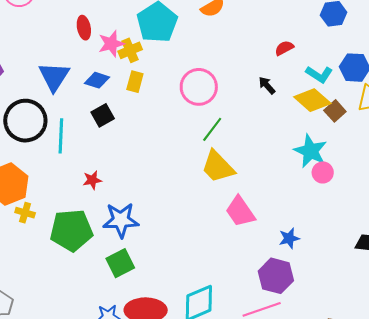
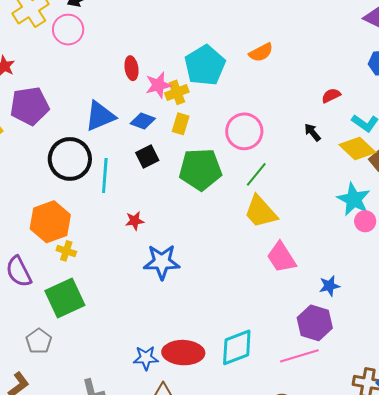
blue triangle: (54, 77) -> (100, 116), turned 32
green pentagon: (71, 230) -> (200, 169), moved
green square: (120, 263) -> (65, 298), moved, size x1.4

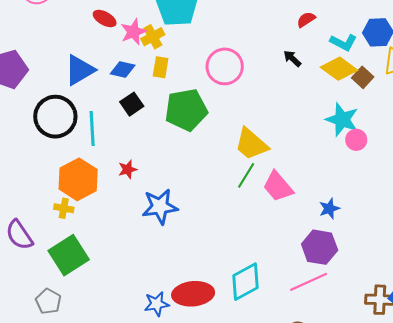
red ellipse: (131, 68) -> (105, 19), turned -45
green line: (256, 174) -> (246, 175), moved
orange hexagon: (50, 222) -> (78, 179), moved

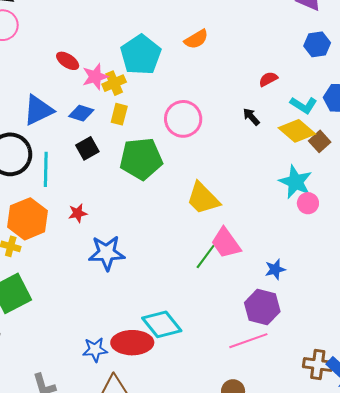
green line: (246, 175) -> (206, 257), moved
cyan diamond: (245, 282) -> (162, 324), moved, turned 75

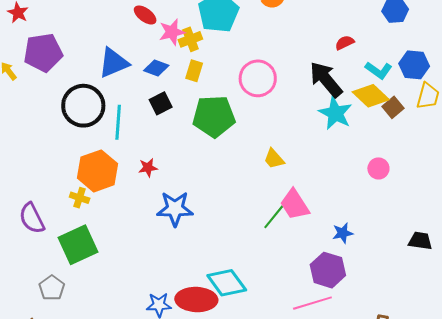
black arrow: (251, 117) -> (326, 79), size x2.0
cyan star: (296, 182) -> (335, 113), moved
yellow trapezoid: (203, 198) -> (274, 159), size x0.6

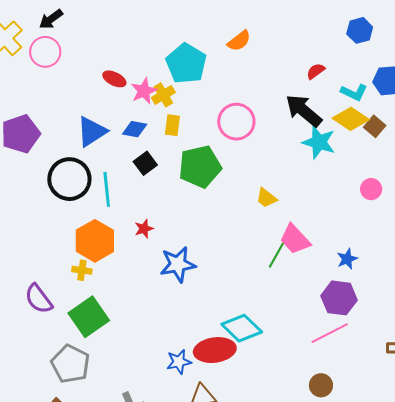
gray pentagon: (52, 288) -> (70, 364), size x1.5

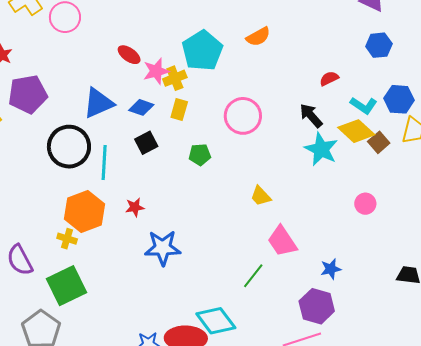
black arrow: (304, 111) -> (311, 116), size x0.7
green pentagon: (200, 167) -> (200, 155), size x0.5
green line: (276, 255) -> (253, 276), moved

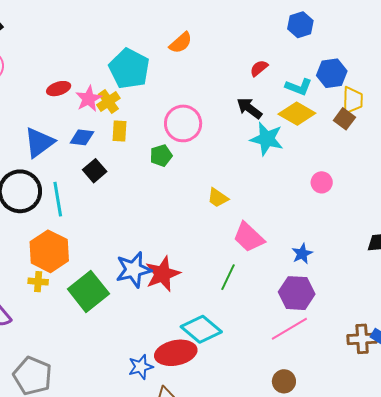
red ellipse: (129, 55) -> (59, 89), turned -40
brown square: (379, 142) -> (344, 119), moved
green pentagon: (200, 155) -> (161, 156), moved
red star: (135, 207) -> (163, 274), moved, size x1.8
green square: (66, 286) -> (88, 291), moved

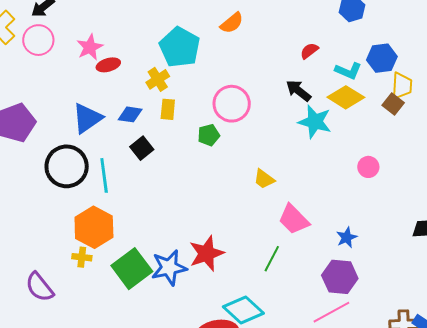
pink star: (89, 99) -> (90, 47), moved
blue star: (133, 270) -> (169, 268), moved

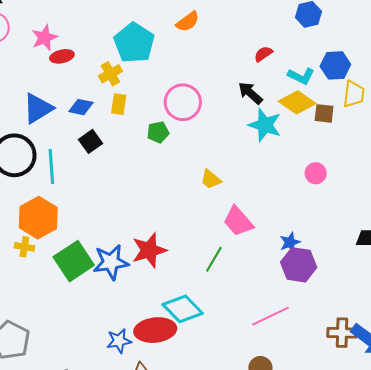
brown square: (393, 104) -> (324, 113), moved, turned -35
purple hexagon: (340, 277) -> (299, 265), moved

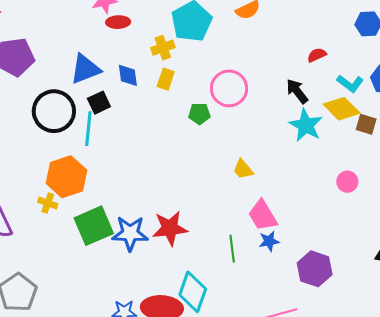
blue diamond: (81, 107) -> (128, 75), turned 60
black square: (91, 141) -> (99, 103), moved
blue star: (290, 242) -> (269, 241), moved
green line: (214, 259) -> (232, 249), turned -48
cyan diamond: (183, 309) -> (193, 292), turned 54

